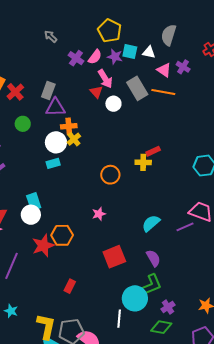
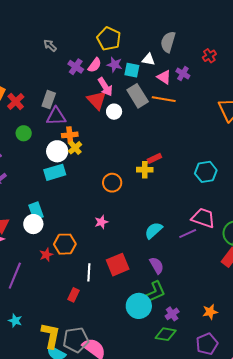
cyan square: (130, 51) -> (132, 70), moved
red triangle: (96, 92) -> (97, 100), size x1.5
cyan rectangle: (53, 163) -> (55, 172), size x1.5
red star: (43, 246) -> (46, 255), size x0.6
white line: (119, 319) -> (89, 272), moved

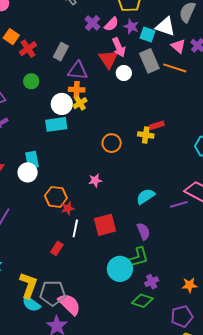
white triangle: (149, 60) -> (166, 27), size x1.5
purple triangle: (56, 116) -> (78, 71), moved
red star: (46, 255) -> (68, 208), moved

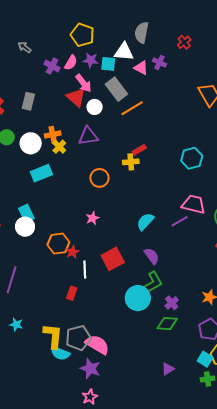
orange line: (175, 68) -> (132, 108), moved, turned -35
purple triangle: (78, 71) -> (88, 136), moved
white circle: (62, 104) -> (31, 143), moved

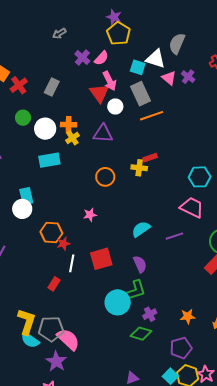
gray arrow: (25, 47) -> (59, 33), turned -80
purple star: (91, 60) -> (114, 17), moved
pink trapezoid: (194, 204) -> (192, 207), moved

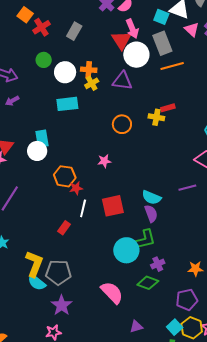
white circle: (115, 106) -> (136, 55), size x1.6
cyan semicircle: (141, 229) -> (151, 197), moved, turned -126
pink semicircle: (68, 339) -> (112, 293), moved

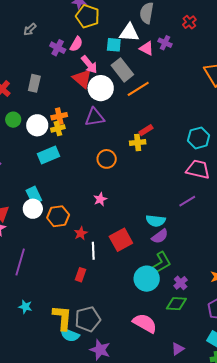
yellow cross: (92, 83) -> (58, 128), moved, turned 32
orange hexagon: (65, 176) -> (58, 216), moved
purple semicircle: (151, 214) -> (160, 236), turned 90

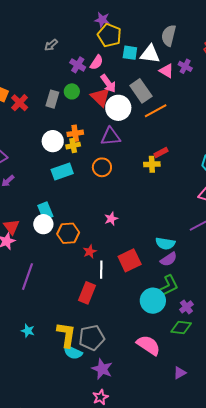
cyan square: (114, 45) -> (130, 53), moved
green circle: (13, 120) -> (72, 91), moved
orange circle: (107, 159) -> (102, 167), moved
red rectangle: (80, 275) -> (87, 293), size x1.5
cyan star: (25, 307) -> (28, 331), moved

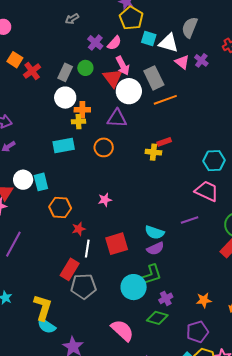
white circle: (53, 141) -> (65, 98), moved
white circle: (43, 224) -> (23, 180), moved
gray pentagon: (92, 338) -> (83, 286), moved

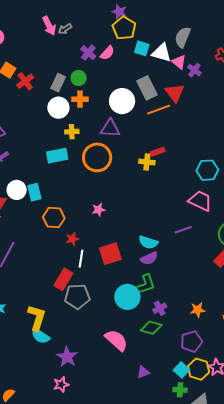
pink triangle: (182, 62) -> (179, 62), moved
pink arrow: (123, 66) -> (49, 26), moved
red triangle: (113, 78) -> (175, 93), moved
orange cross: (82, 110) -> (80, 99), moved
orange circle: (104, 147) -> (97, 157), size x1.5

